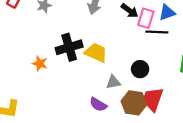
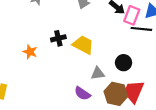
black cross: (69, 47) -> (58, 38), size x0.6

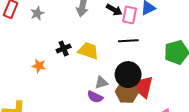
black line: (141, 29) -> (128, 41), moved
black circle: (124, 63) -> (128, 75), moved, size x1.6
gray triangle: (98, 73) -> (101, 83), moved

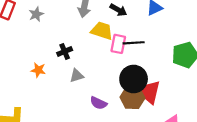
pink rectangle: (130, 15) -> (118, 44), moved
yellow trapezoid: (88, 51) -> (102, 31), moved
gray triangle: (101, 83) -> (77, 76), moved

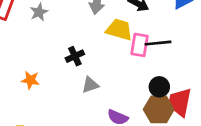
orange star: (38, 70) -> (30, 80), moved
black circle: (134, 79) -> (159, 87), size x0.6

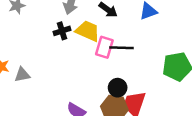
black cross: (75, 56) -> (62, 31), moved
gray triangle: (90, 85) -> (22, 75), moved

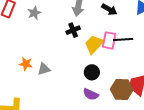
yellow trapezoid: (88, 31) -> (94, 44), moved, turned -65
black circle: (118, 88) -> (92, 72), moved

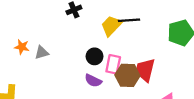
pink rectangle: (109, 40) -> (113, 64), moved
yellow trapezoid: (94, 44) -> (111, 26), moved

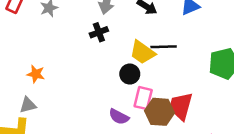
yellow trapezoid: (111, 26) -> (142, 52), turned -100
gray triangle: (42, 53) -> (28, 105), moved
black circle: (95, 56) -> (130, 74), moved

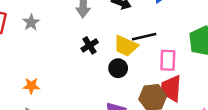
black cross: (99, 32) -> (90, 45), moved
pink rectangle: (143, 98) -> (168, 60), moved

